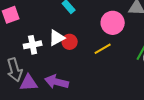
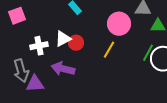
yellow line: (103, 49) -> (109, 50), turned -30
purple arrow: (57, 82) -> (63, 69), moved

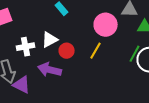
red circle: (76, 43) -> (67, 51), moved
purple triangle: (35, 84) -> (22, 85), turned 30

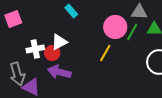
red circle: (67, 51) -> (52, 53), moved
green line: (135, 54) -> (132, 32), moved

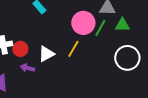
white triangle: (59, 42) -> (46, 54), moved
purple arrow: (59, 72) -> (27, 68), size x0.6

